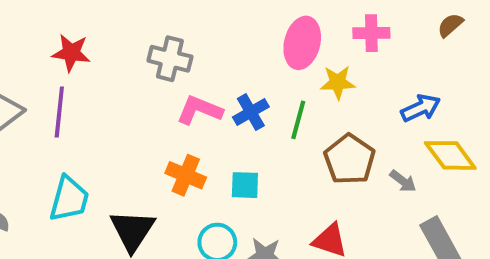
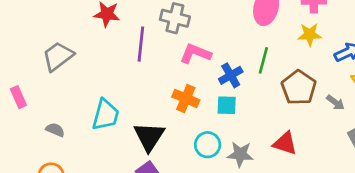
yellow star: (338, 82) -> (310, 35), moved
purple line: (59, 112) -> (141, 44), moved
blue cross: (251, 112) -> (231, 75), moved

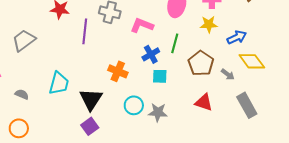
pink L-shape: (195, 54) -> (142, 25), moved
cyan square: (227, 105) -> (160, 76), moved
red triangle: (285, 143) -> (204, 102), moved

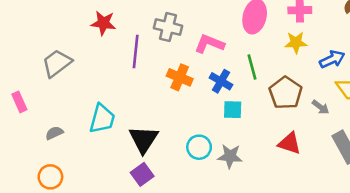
green line: (175, 43) -> (252, 67), turned -30
blue cross: (151, 54) -> (221, 81), turned -30
orange cross: (118, 71) -> (180, 77), moved
gray semicircle: (22, 94) -> (54, 133), turned -48

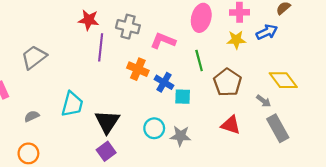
red star: (103, 23) -> (89, 20), moved
blue arrow: (332, 59) -> (267, 32), moved
blue cross: (221, 81) -> (164, 82), moved
gray arrow: (321, 107) -> (264, 101), moved

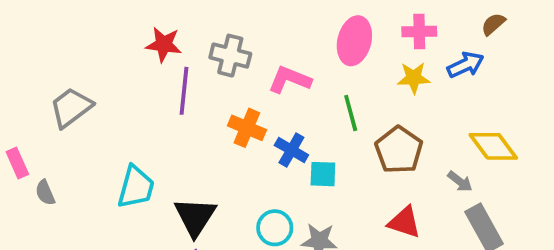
gray semicircle: (32, 116) -> (45, 193), moved, turned -88

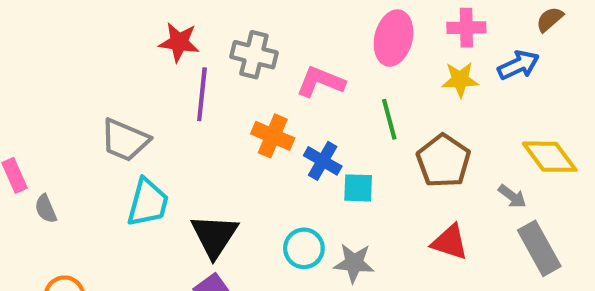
gray trapezoid: (71, 107) -> (125, 140), moved, turned -120

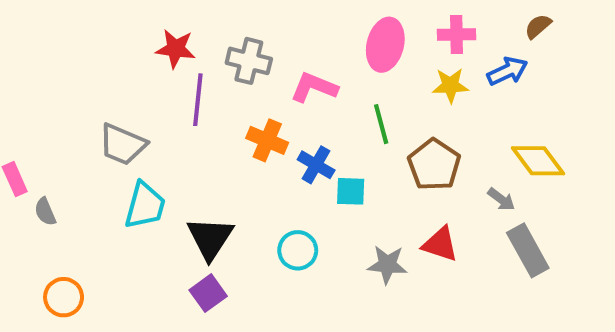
gray star: (354, 263) -> (387, 265), moved

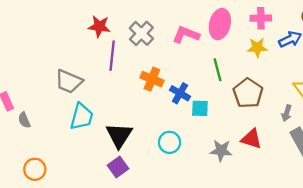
gray cross: (249, 61) -> (141, 33), turned 30
pink L-shape: (314, 87) -> (186, 35), moved
gray arrow: (501, 199) -> (287, 113), turned 70

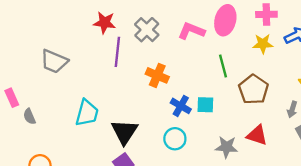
gray trapezoid: (69, 81) -> (54, 61), moved
blue cross: (180, 93) -> (181, 106), moved

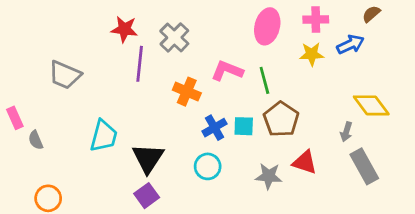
pink L-shape: (191, 31) -> (227, 71), moved
brown pentagon: (253, 89) -> (281, 119), moved
blue cross: (181, 106) -> (215, 128), turned 30

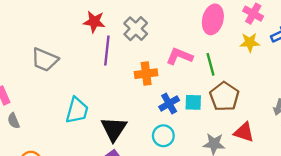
pink cross: (316, 19) -> (253, 14), turned 30
orange cross: (187, 92) -> (146, 74), turned -30
gray semicircle: (36, 140) -> (14, 121), moved

